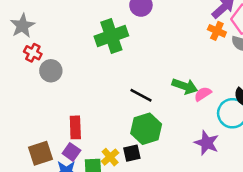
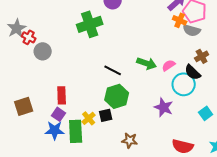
gray star: (23, 26) -> (17, 28), moved
orange cross: (217, 31) -> (180, 20), moved
pink semicircle: (203, 94) -> (169, 65), moved
brown square: (41, 153) -> (24, 106), moved

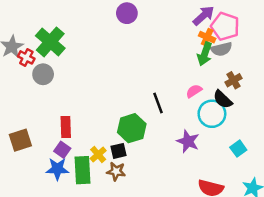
green cross: (90, 24) -> (50, 42), moved, turned -30
gray semicircle: (192, 30) -> (222, 49), turned -30
green arrow: (147, 63) -> (205, 54), moved, turned 90
black line: (113, 70) -> (158, 103), moved, turned 42
brown star: (130, 140) -> (116, 171), moved

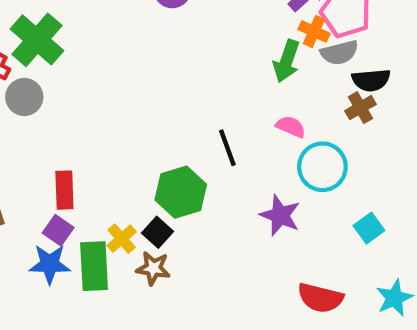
green arrow: (205, 54) -> (286, 61), moved
pink semicircle: (194, 91) -> (291, 127), turned 56
black semicircle: (223, 99) -> (371, 80), moved, turned -48
black square: (119, 151) -> (157, 232), turned -35

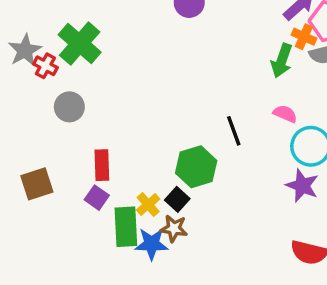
gray circle: (24, 97) -> (69, 107), moved
purple star: (280, 215) -> (302, 186), moved
blue star: (50, 264) -> (152, 244), moved

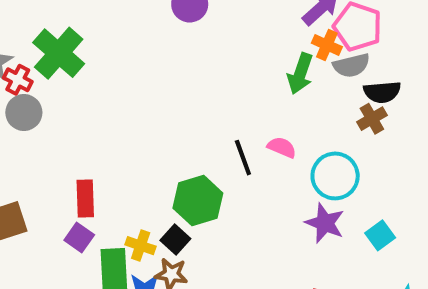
gray circle: (69, 107) -> (24, 113), moved
pink semicircle: (285, 114) -> (282, 147), moved
yellow cross: (148, 204) -> (141, 246), turned -30

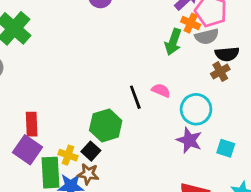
cyan square: (380, 235) -> (226, 148), turned -36
purple square: (79, 237) -> (28, 150), size x1.5

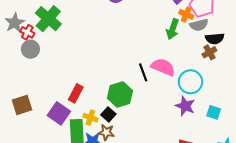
pink semicircle: (161, 90) -> (163, 67), size x1.6
red rectangle: (32, 124) -> (76, 93), moved, turned 30

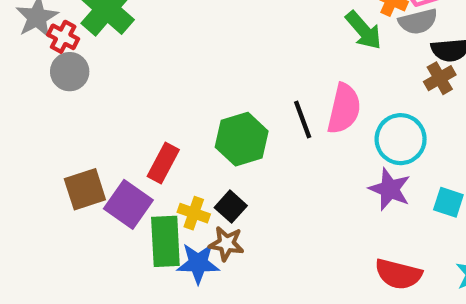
green arrow: (173, 29) -> (364, 30), turned -60
pink semicircle: (163, 67) -> (344, 109), turned 80
green hexagon: (120, 94) -> (242, 139), moved
brown square: (22, 105) -> (85, 189), moved

